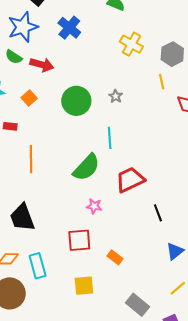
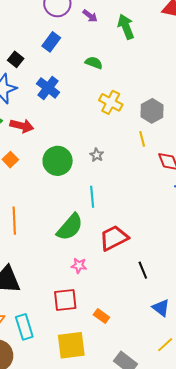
blue triangle: (175, 251) -> (161, 308), turned -42
yellow square: (84, 286) -> (71, 345), size x1.4

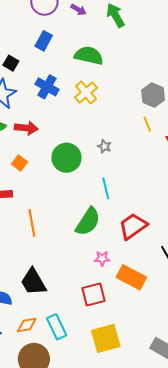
green semicircle: (94, 63) -> (89, 56), size x1.6
yellow cross: (111, 102) -> (86, 93), moved, turned 30
orange rectangle: (101, 316) -> (131, 277), moved, size x1.8

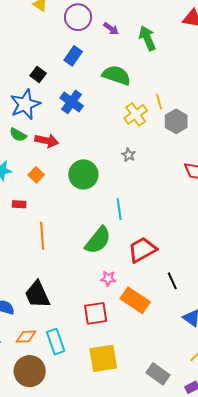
yellow cross: (86, 93) -> (136, 114), moved
yellow line: (147, 124) -> (159, 102), moved
gray star: (104, 146) -> (129, 155), moved

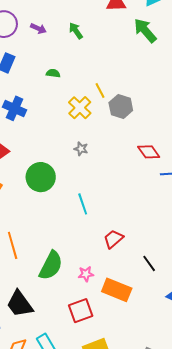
green arrow: (147, 38) -> (76, 31), size x0.7
green semicircle: (116, 75) -> (53, 73), size x0.5
green semicircle: (98, 240) -> (51, 266), moved
red trapezoid: (142, 250) -> (113, 239), size x0.7

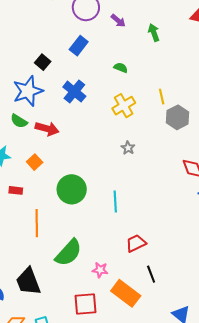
yellow cross: (80, 108) -> (124, 106), moved
green circle: (41, 177) -> (72, 189), moved
black line: (149, 263) -> (151, 274), moved

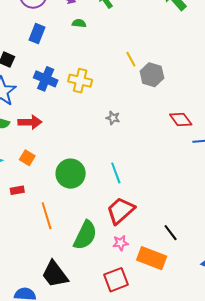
green semicircle: (121, 68) -> (79, 23), moved
yellow cross: (124, 106) -> (80, 81), moved, turned -30
red trapezoid: (136, 243) -> (121, 211), moved, size x1.4

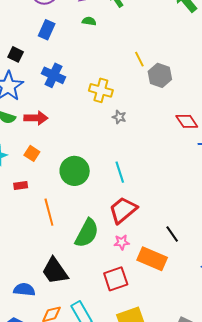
yellow cross: (80, 81) -> (101, 90), moved

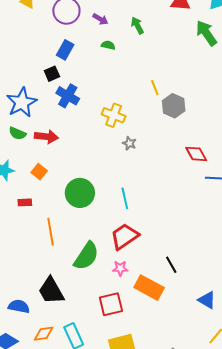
black square: (16, 54) -> (52, 74), moved, turned 35

